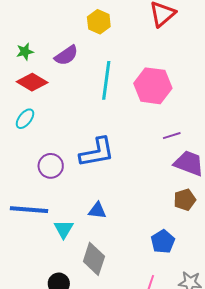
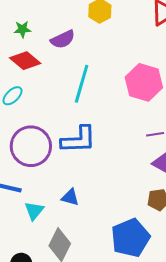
cyan line: (106, 80) -> (82, 84), moved
purple circle: (51, 166) -> (31, 146), size x1.6
blue pentagon: (163, 242) -> (130, 238), size x1.6

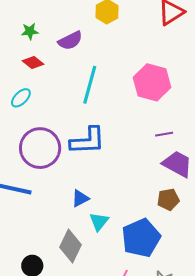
red diamond: (25, 61) -> (33, 62), size x0.7
blue triangle: (70, 197) -> (80, 198), turned -42
cyan triangle: (34, 211) -> (99, 222), moved

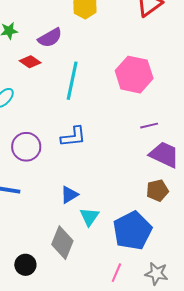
red diamond: (33, 62) -> (30, 62), moved
blue L-shape: (88, 141) -> (73, 137), size x0.7
purple circle: (40, 148) -> (26, 147), size x0.7

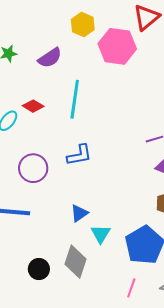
red diamond: (30, 62) -> (33, 106), moved
pink hexagon: (134, 75) -> (117, 46), moved
black circle: (25, 265) -> (39, 269), moved

